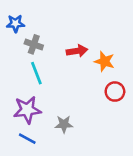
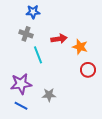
blue star: (15, 23) -> (33, 12), moved
cyan line: (36, 73) -> (38, 55), moved

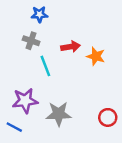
red circle: (88, 70) -> (108, 117), moved
gray star: (49, 95) -> (59, 114), size x1.5
blue line: (21, 106) -> (14, 127), moved

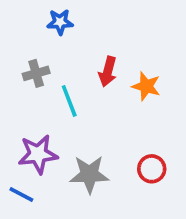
gray cross: (31, 41) -> (36, 73), moved, turned -35
red arrow: (71, 47) -> (108, 72), turned 114
red circle: (108, 117) -> (152, 169), moved

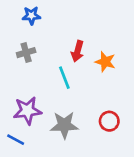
blue star: (60, 22) -> (31, 16), moved
cyan line: (69, 101) -> (64, 78), moved

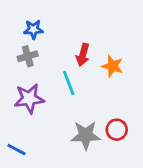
blue star: (31, 16) -> (33, 29), moved
purple star: (27, 111) -> (29, 99), moved
gray star: (64, 125) -> (86, 135), moved

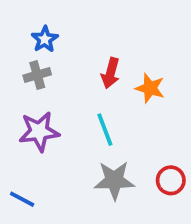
blue star: (33, 29) -> (45, 39), turned -30
cyan line: (69, 83) -> (105, 130), moved
red circle: (117, 130) -> (171, 180), moved

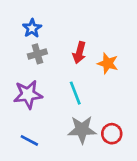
gray cross: (37, 75) -> (37, 54), moved
red circle: (171, 180) -> (112, 134), moved
blue line: (22, 199) -> (29, 140), moved

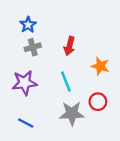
orange star: (108, 63) -> (100, 66), moved
red circle: (112, 134) -> (98, 102), moved

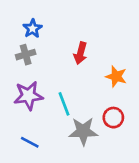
gray cross: (33, 47) -> (26, 55), moved
cyan line: (66, 82) -> (64, 104), moved

